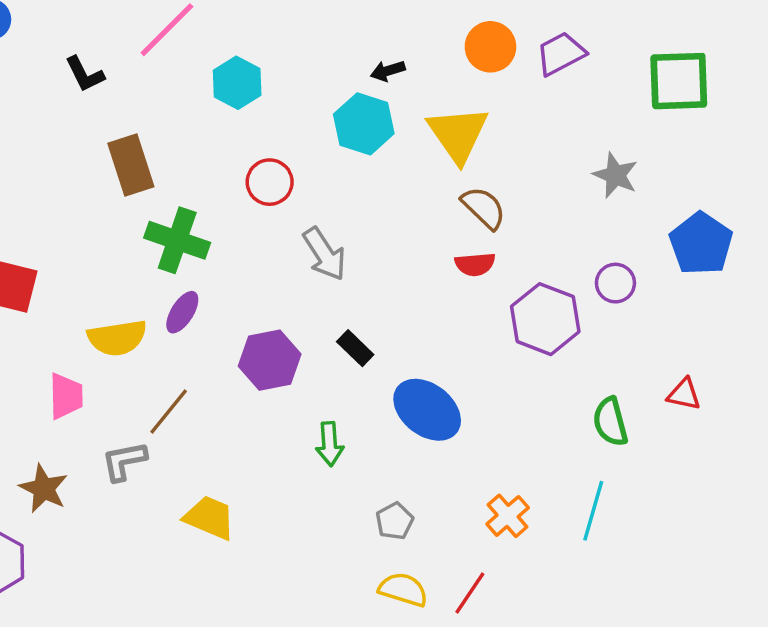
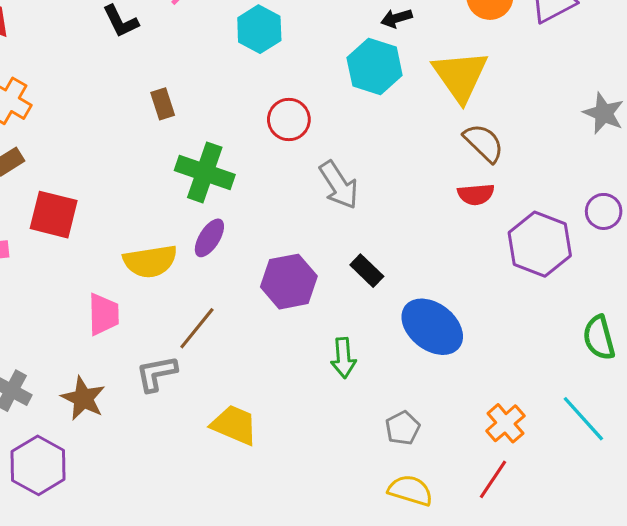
brown rectangle: (131, 165) -> (163, 104), size x0.6
cyan line: (593, 511) -> (583, 419), turned -58
red line: (470, 593) -> (493, 479), moved

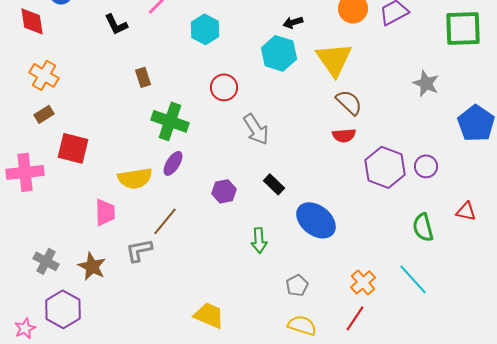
purple circle: (604, 211) -> (426, 166), moved
purple hexagon: (289, 282) -> (224, 191), size x0.7
yellow trapezoid: (234, 425) -> (209, 315), moved

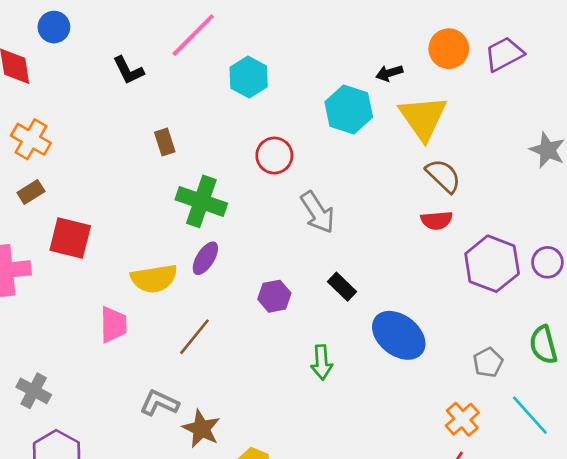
black arrow: (293, 22) -> (389, 73), moved
gray L-shape: (139, 250) -> (159, 403), moved, turned 36
brown star: (92, 266) -> (201, 429), moved
gray pentagon: (297, 285) -> (488, 362), moved

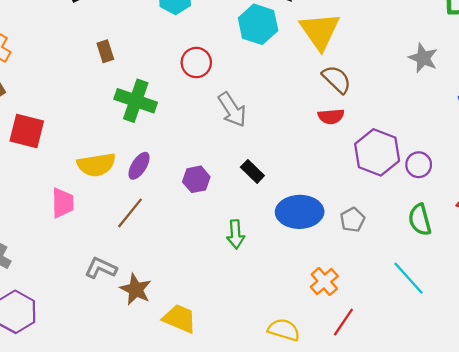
purple ellipse: (205, 258) -> (139, 166), moved
purple circle: (547, 262) -> (419, 165), moved
blue ellipse: (399, 335) -> (300, 212), turned -39
gray pentagon: (488, 362) -> (352, 220), moved
orange cross: (462, 419) -> (324, 281), moved

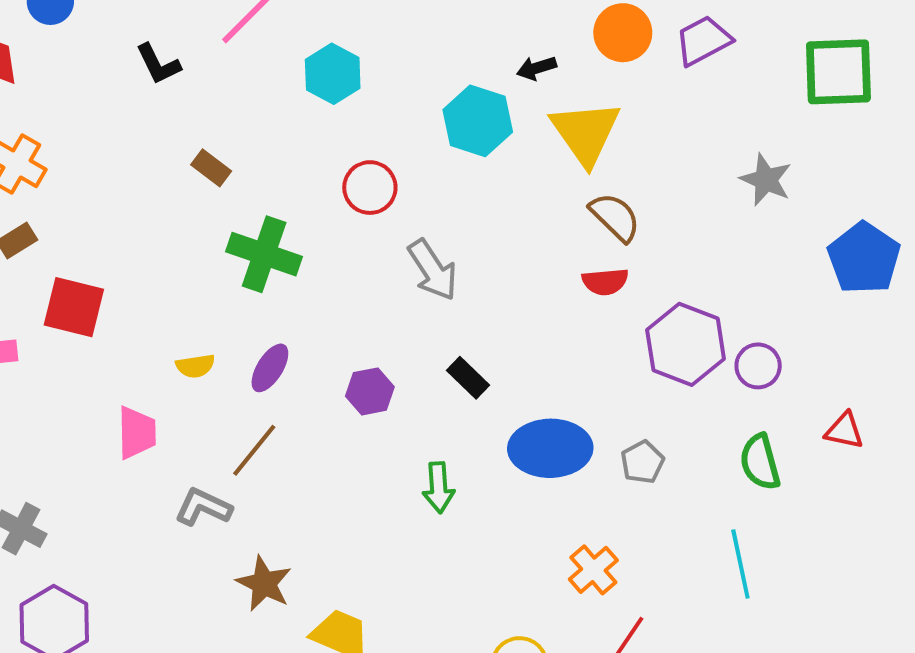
brown rectangle: (105, 51) -> (211, 168), turned -35
yellow semicircle: (96, 165) -> (195, 366), size x0.6
gray L-shape: (101, 268) -> (203, 507), moved
cyan line: (409, 278) -> (740, 564), turned 30

